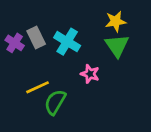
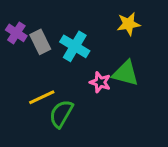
purple cross: (15, 43) -> (16, 33), moved
green triangle: (117, 46) -> (126, 73), moved, turned -40

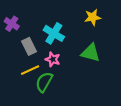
gray rectangle: (40, 42) -> (29, 46), moved
pink star: (100, 82) -> (53, 59), moved

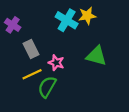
yellow star: (93, 17) -> (87, 16), moved
cyan cross: (54, 33) -> (67, 20), moved

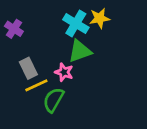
gray rectangle: (31, 49) -> (28, 68), moved
green triangle: (96, 56) -> (80, 51), moved, turned -35

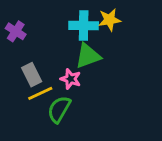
cyan cross: (76, 23) -> (84, 26), turned -30

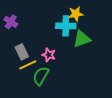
cyan cross: (84, 26) -> (66, 26), moved
green triangle: (88, 56) -> (82, 39), moved

